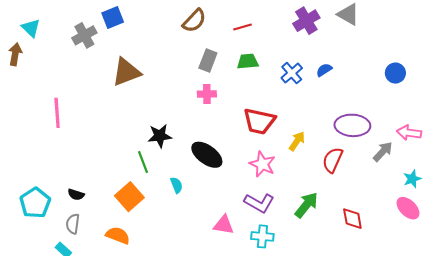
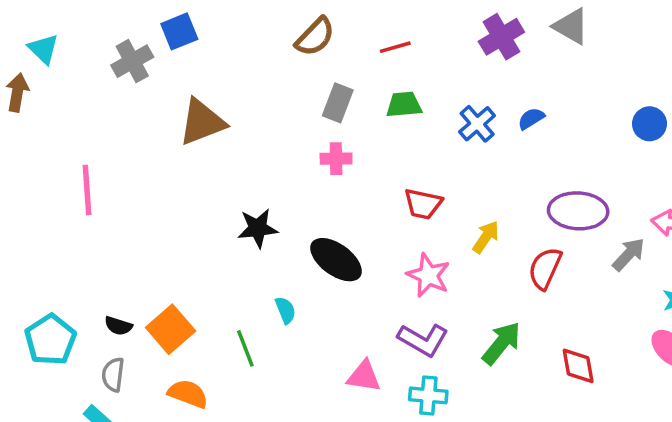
red trapezoid: (259, 121) -> (423, 204), size x0.7
green line: (143, 162) -> (245, 348), moved
orange square: (129, 197) -> (171, 329), moved

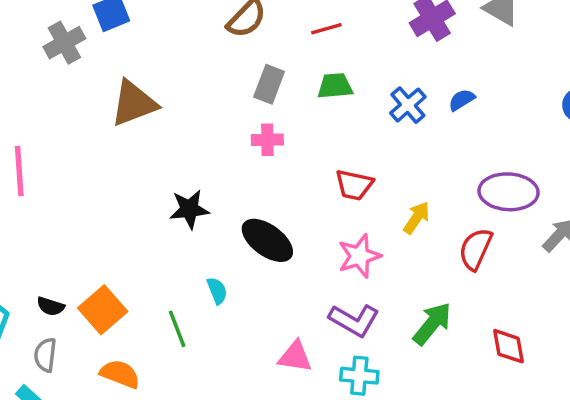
pink star: (428, 275) -> (359, 256), turned 30

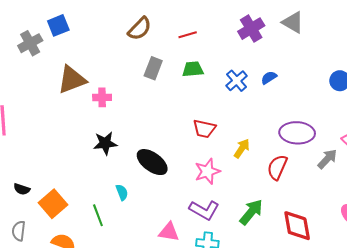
pink cross: (267, 140) -> (102, 97), moved
black semicircle: (51, 306) -> (22, 189), moved
red diamond: (509, 346) -> (297, 226), size x1.4

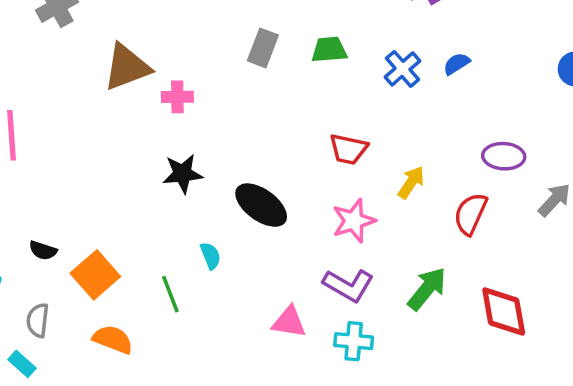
purple ellipse: (297, 133) -> (504, 156), size x0.7

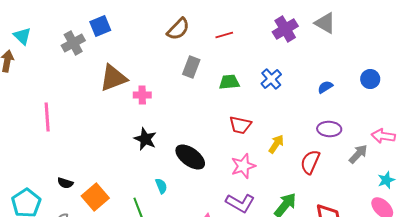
green trapezoid: (329, 50) -> (229, 82), moved
blue semicircle: (457, 64) -> (325, 87), moved
black star: (183, 174) -> (145, 139), turned 30

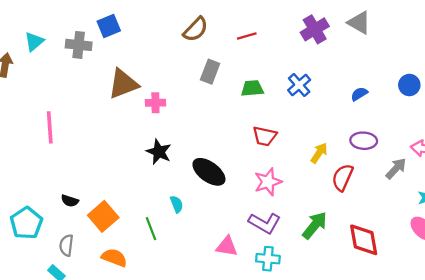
cyan triangle: (22, 36) -> (34, 42), moved, turned 36
gray cross: (73, 43) -> (79, 45), turned 35
yellow arrow: (276, 144) -> (319, 153), moved

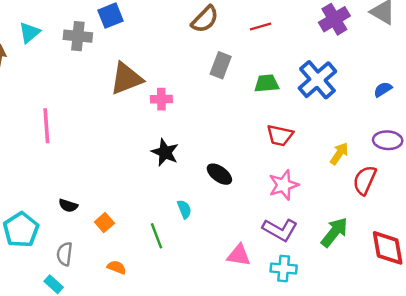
blue cross: (299, 85) -> (317, 80), size x1.5
black ellipse: (209, 172) -> (219, 174), size x0.7
orange square: (103, 216) -> (104, 223), size x0.6
orange semicircle: (114, 258) -> (117, 267), size x0.7

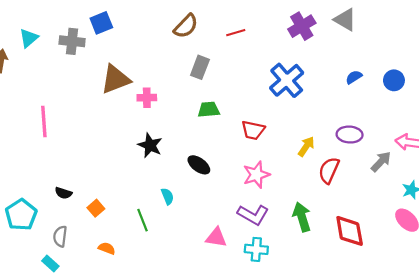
green trapezoid: (267, 83) -> (209, 110), moved
blue semicircle: (383, 89) -> (354, 77), moved
green arrow: (334, 232) -> (302, 217), turned -56

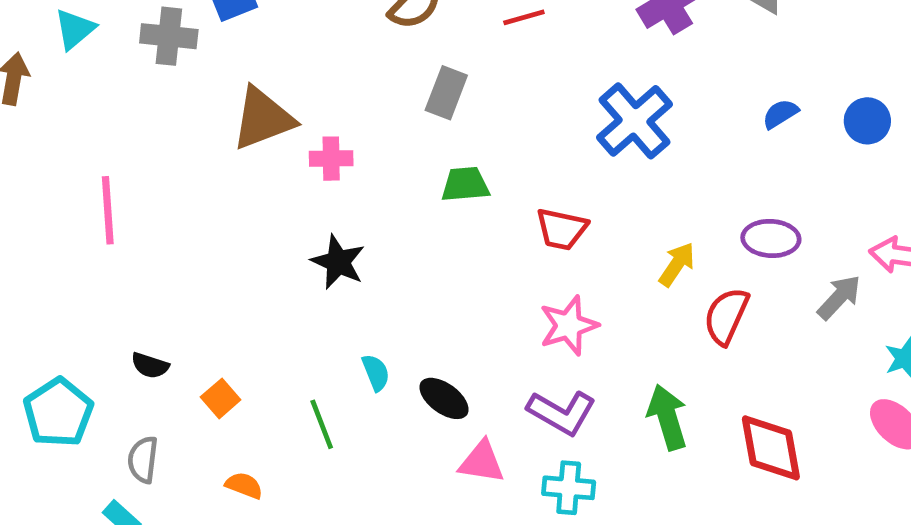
black ellipse: (199, 165) -> (444, 398), moved

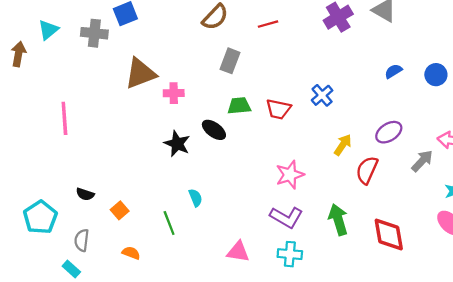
blue cross: (635, 121) -> (322, 95), moved, size x0.6
red trapezoid: (562, 229) -> (278, 109), moved
purple ellipse: (771, 238) -> (389, 132), turned -35
black ellipse: (444, 398) -> (214, 130), moved
pink triangle: (482, 462) -> (238, 252), moved

